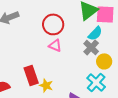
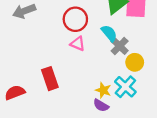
cyan semicircle: (95, 33) -> (109, 33), moved, turned -84
yellow star: (46, 85) -> (103, 90), moved

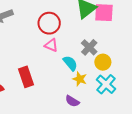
cyan semicircle: (109, 33) -> (70, 63), moved
cyan cross: (125, 87) -> (106, 84), moved
yellow star: (103, 90) -> (80, 79), moved

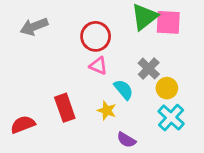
yellow star: (80, 79) -> (107, 110), moved

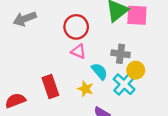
gray cross: (149, 69) -> (121, 54), turned -36
cyan cross: (171, 117) -> (124, 84), moved

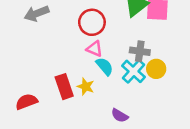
cyan semicircle: (100, 71) -> (105, 66), moved
cyan cross: (124, 84) -> (134, 71), moved
yellow star: (85, 89) -> (86, 87), moved

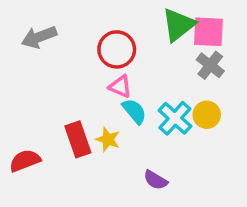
gray cross: (140, 51) -> (210, 65), moved, turned 30

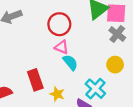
cyan cross: (175, 118) -> (95, 89), moved
yellow star: (108, 139) -> (57, 94), moved

